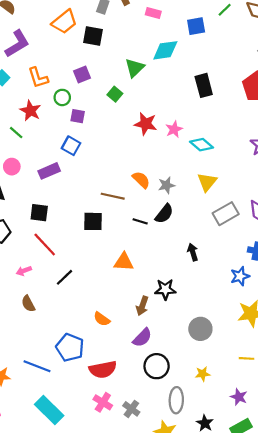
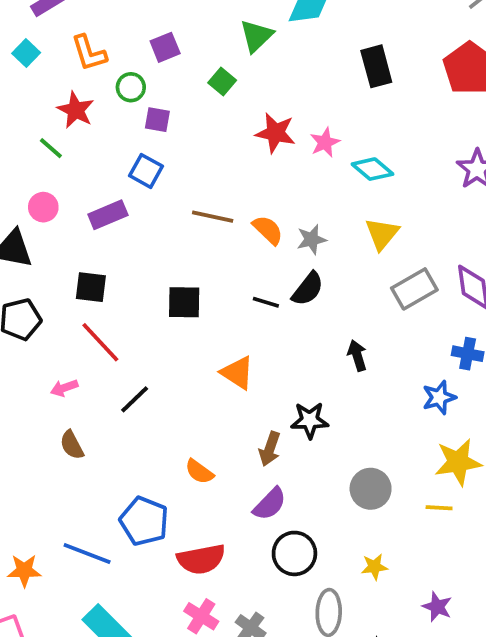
brown line: (113, 196) -> (213, 217), moved
orange triangle: (124, 262) -> (237, 373), turned 30
yellow line: (246, 358) -> (439, 508), moved

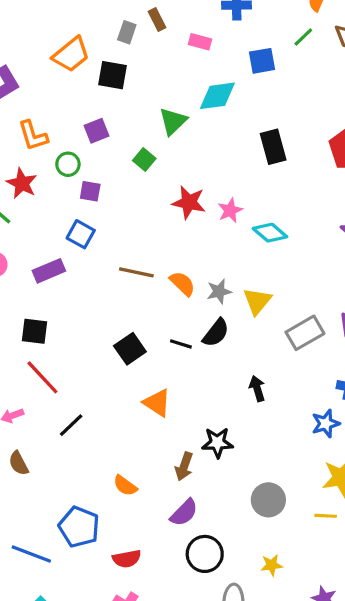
yellow triangle: (382, 234) -> (257, 301), moved
black square: (184, 302) -> (130, 349), moved, turned -36
red semicircle: (201, 559) -> (127, 559), size x0.7

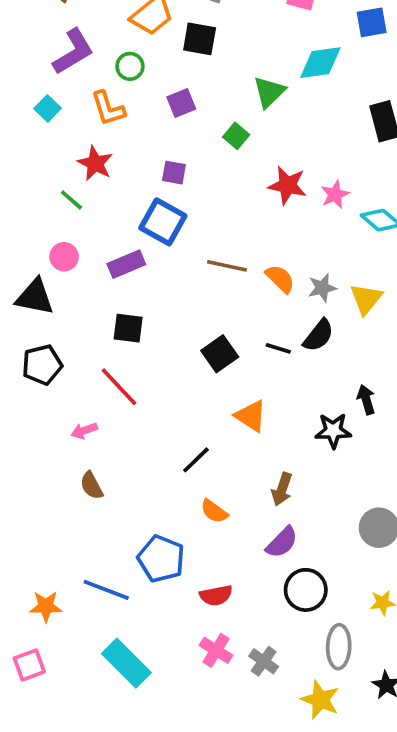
green circle: (68, 164) -> (130, 66), moved
blue square: (81, 234) -> (163, 222), size x1.4
black square: (35, 331) -> (128, 328), moved
black line: (71, 425) -> (196, 460), moved
black star: (217, 443) -> (333, 431), moved

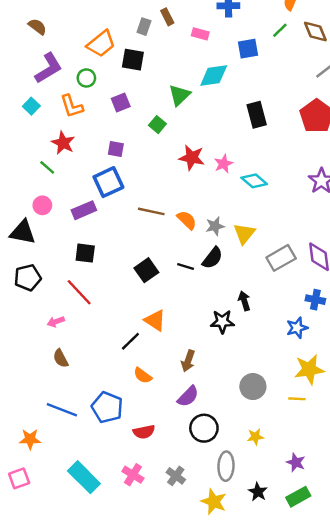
blue square: (163, 222) -> (108, 182), turned 36
orange triangle: (251, 416) -> (155, 320), moved
blue line: (106, 590) -> (62, 410), moved
pink cross: (216, 650) -> (133, 475), moved

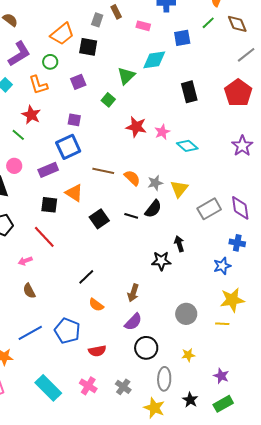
orange triangle: (155, 320) -> (74, 193), moved
blue line: (62, 410) -> (30, 333), turned -50

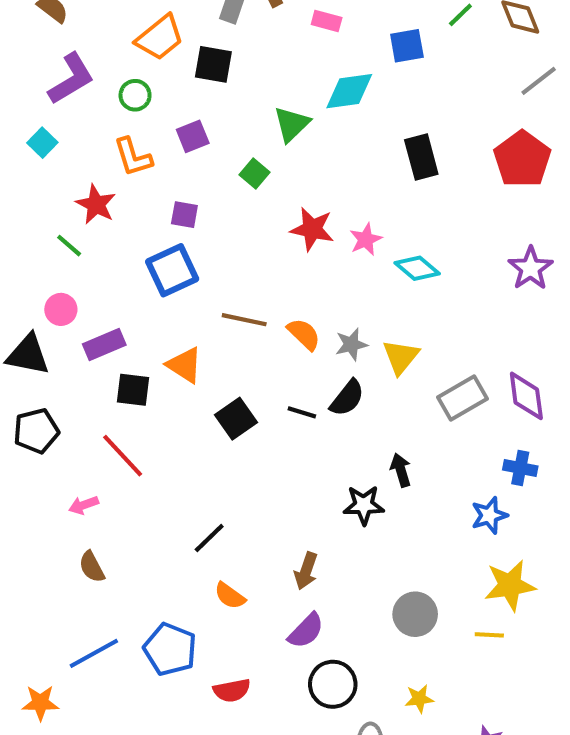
orange L-shape: (38, 85) -> (133, 157), moved
purple rectangle: (48, 170) -> (104, 344), moved

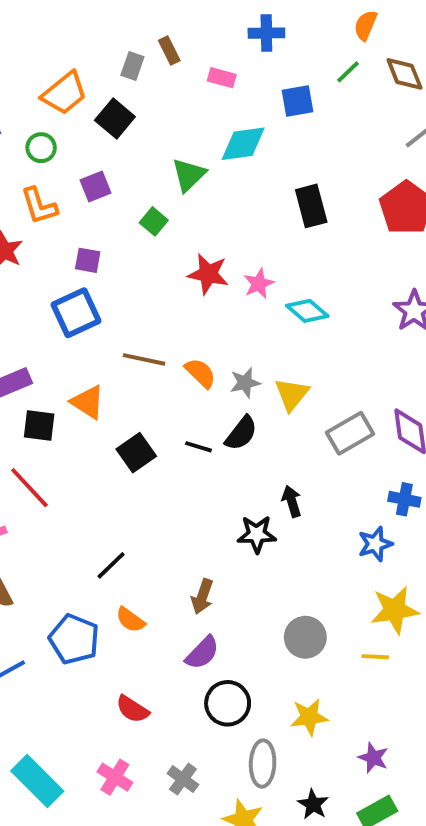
black square: (213, 64) -> (115, 119), turned 30
blue pentagon: (170, 649) -> (74, 639), moved
red semicircle: (232, 690) -> (132, 709), turned 44
yellow star: (419, 699) -> (309, 717), size x1.4

